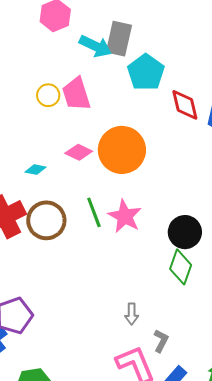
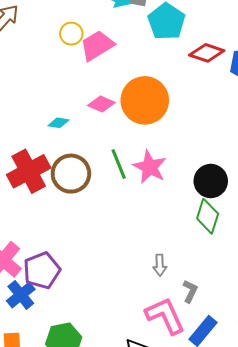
pink trapezoid: (76, 94) -> (97, 45), turned 78
yellow circle: (48, 95) -> (71, 34), moved
red diamond: (185, 105) -> (207, 53), turned -56

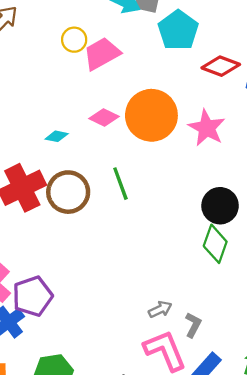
pink star: (150, 167) -> (207, 128), moved
gray arrow: (160, 265) -> (160, 309), moved, turned -115

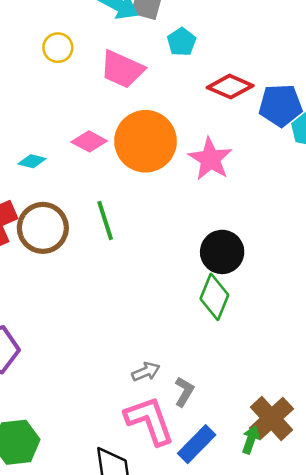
cyan pentagon: (178, 30) -> (182, 42), size x0.6
pink trapezoid: (102, 54) -> (122, 69), moved, turned -129

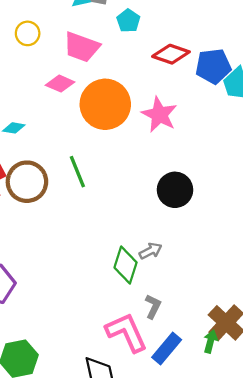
pink diamond: (89, 141) -> (60, 84), moved
green diamond: (214, 297) -> (126, 265), moved
gray arrow: (146, 372) -> (151, 251), moved

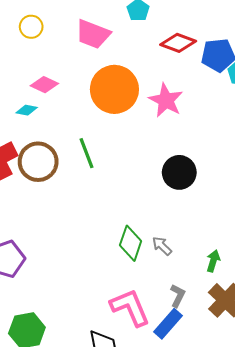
yellow circle: (28, 33) -> (31, 27), moved
pink diamond: (60, 84) -> (44, 85), moved
gray arrow: (151, 251) -> (162, 246), moved, turned -110
gray L-shape: (153, 306) -> (178, 296), moved
green arrow: (211, 341) -> (213, 261), moved

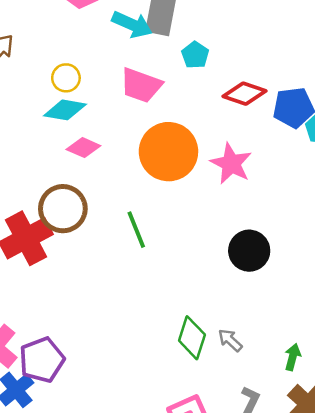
cyan diamond: (27, 110) -> (65, 110), moved, size x1.6
brown circle: (38, 162) -> (63, 209), moved

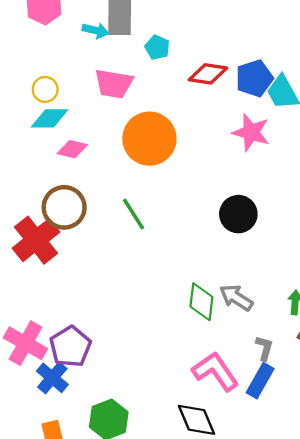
cyan arrow: (132, 24) -> (95, 31), size x0.7
pink star: (231, 164) -> (251, 132), moved
gray arrow: (230, 340) -> (236, 298), size x1.4

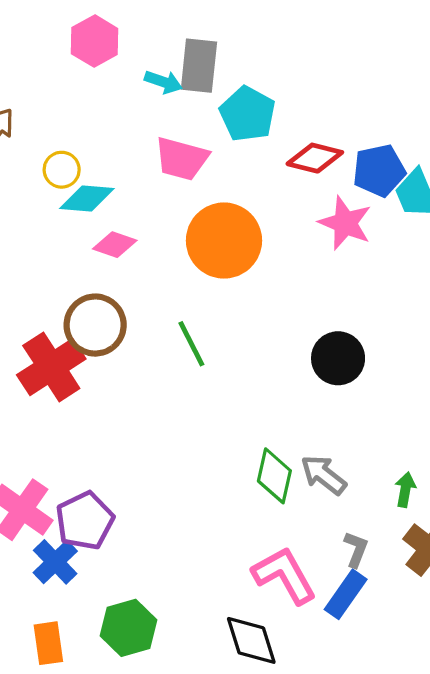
cyan pentagon: (157, 47) -> (247, 114), size x1.6
yellow circle: (45, 89) -> (62, 170), moved
pink star: (251, 132) -> (345, 223), moved

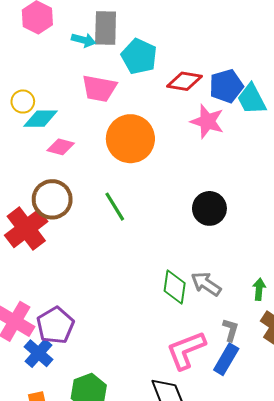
pink L-shape: (284, 575) -> (186, 350), turned -78

